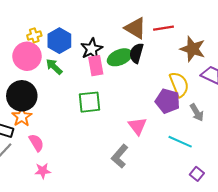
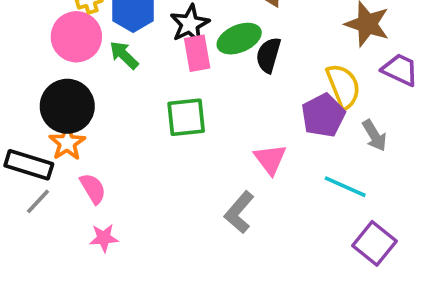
black semicircle: (136, 53) -> (268, 55), moved
purple pentagon: (168, 101) -> (323, 115), turned 30
purple square: (197, 174) -> (374, 243), size x1.6

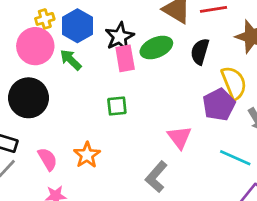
black semicircle: (268, 55) -> (200, 52), moved
green square: (186, 117) -> (117, 106), size x0.7
orange star: (67, 143) -> (87, 155), moved

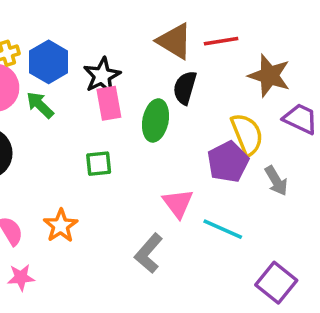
green ellipse: (156, 47) -> (155, 120), moved, turned -56
black semicircle: (200, 52) -> (185, 88), moved
cyan line: (235, 158) -> (223, 229), moved

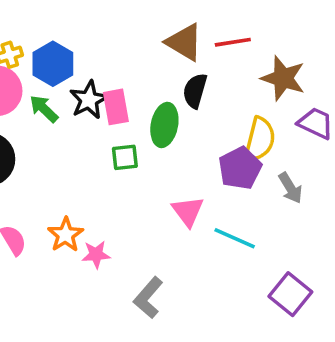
black star: (102, 76) -> (89, 100), moved
yellow semicircle: (247, 134) -> (260, 139), turned 36
green square: (99, 164) -> (125, 157), moved
gray L-shape: (149, 253) -> (148, 298), moved
pink star: (21, 277) -> (96, 254), moved

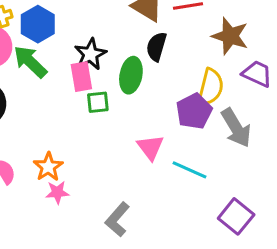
black star: (89, 100) -> (90, 54), moved
pink rectangle: (116, 107) -> (81, 77), moved
green arrow: (44, 109) -> (30, 62), size x1.4
gray arrow: (290, 188) -> (236, 128), size x1.5
pink star: (96, 254) -> (57, 192), moved

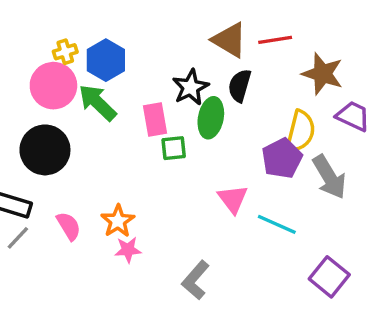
black star: (90, 54) -> (191, 87), moved

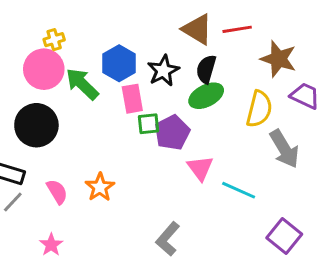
blue hexagon: (106, 60) -> (119, 63), moved
green ellipse: (211, 118) -> (206, 96), moved, turned 52
purple pentagon: (282, 158) -> (172, 133), moved
pink star: (128, 250) -> (51, 245), moved, turned -30

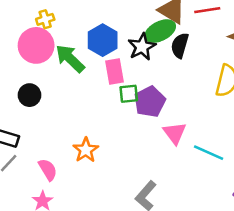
green ellipse: (206, 96) -> (160, 31), moved
black circle: (36, 125) -> (30, 95), size x0.6
pink semicircle: (57, 192) -> (48, 170), moved

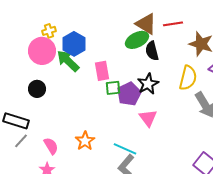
blue hexagon: (103, 40) -> (74, 44), moved
black semicircle: (180, 45) -> (152, 51), turned -30
black star: (142, 47) -> (148, 84), moved
orange star: (86, 150) -> (85, 141), moved
cyan line: (209, 153) -> (125, 149), moved

